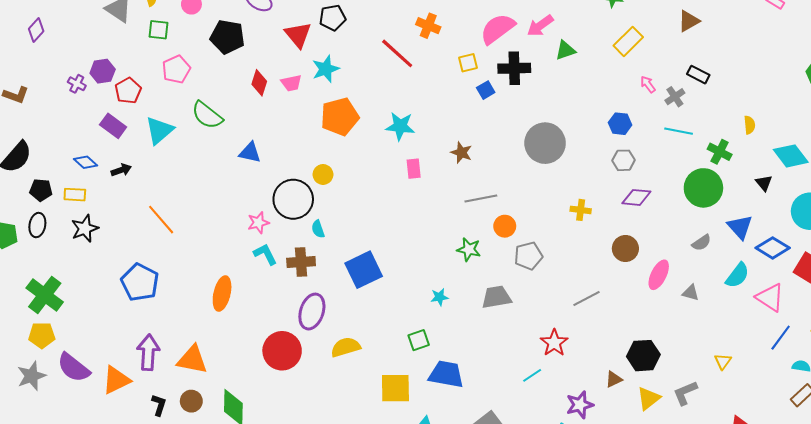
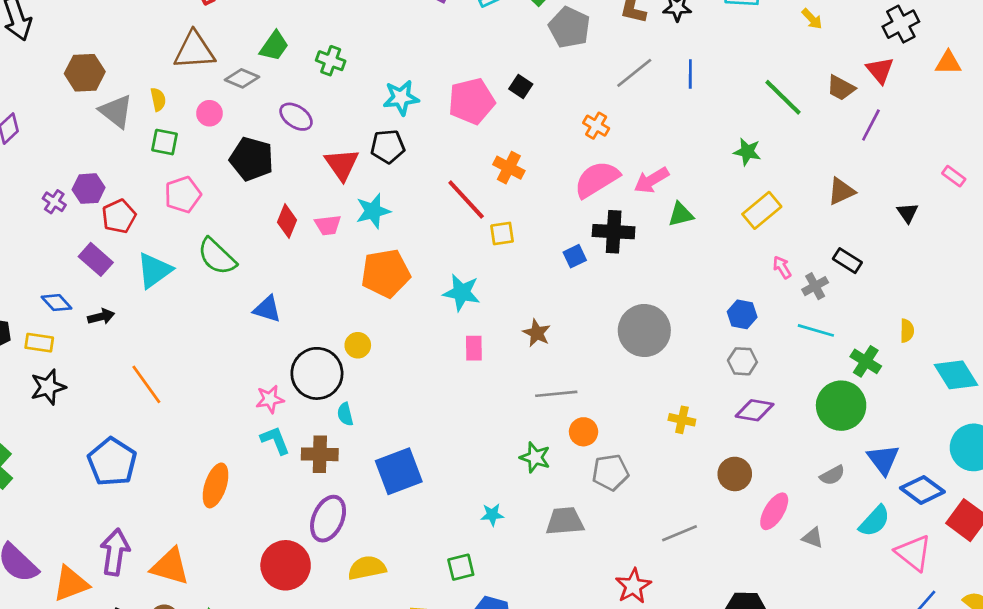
yellow square: (468, 63) -> (502, 234), moved
black triangle: (764, 183) -> (908, 213), moved

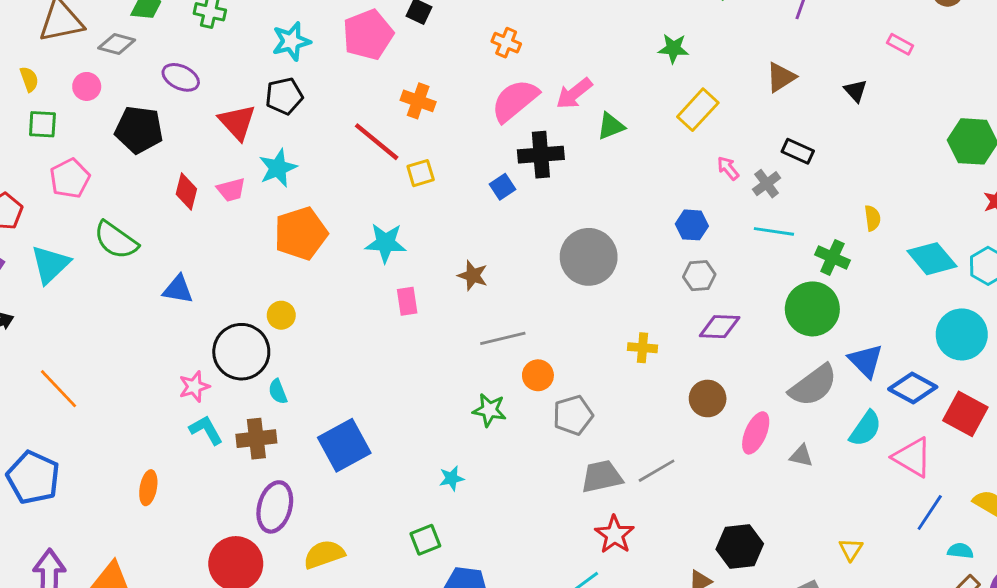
gray semicircle: (832, 475) -> (813, 385), size x1.8
orange ellipse: (216, 485) -> (148, 488), size x0.7
gray trapezoid: (565, 521) -> (602, 477), moved

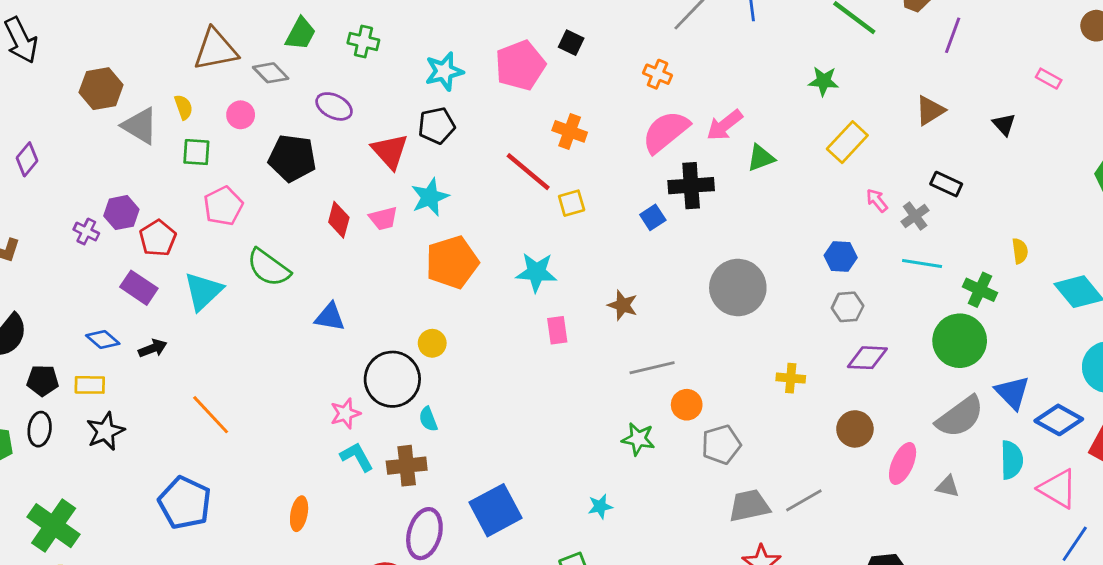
gray diamond: (117, 44) -> (271, 73), turned 30
cyan semicircle: (865, 429) -> (1012, 460), turned -36
blue square: (344, 445) -> (495, 510), moved

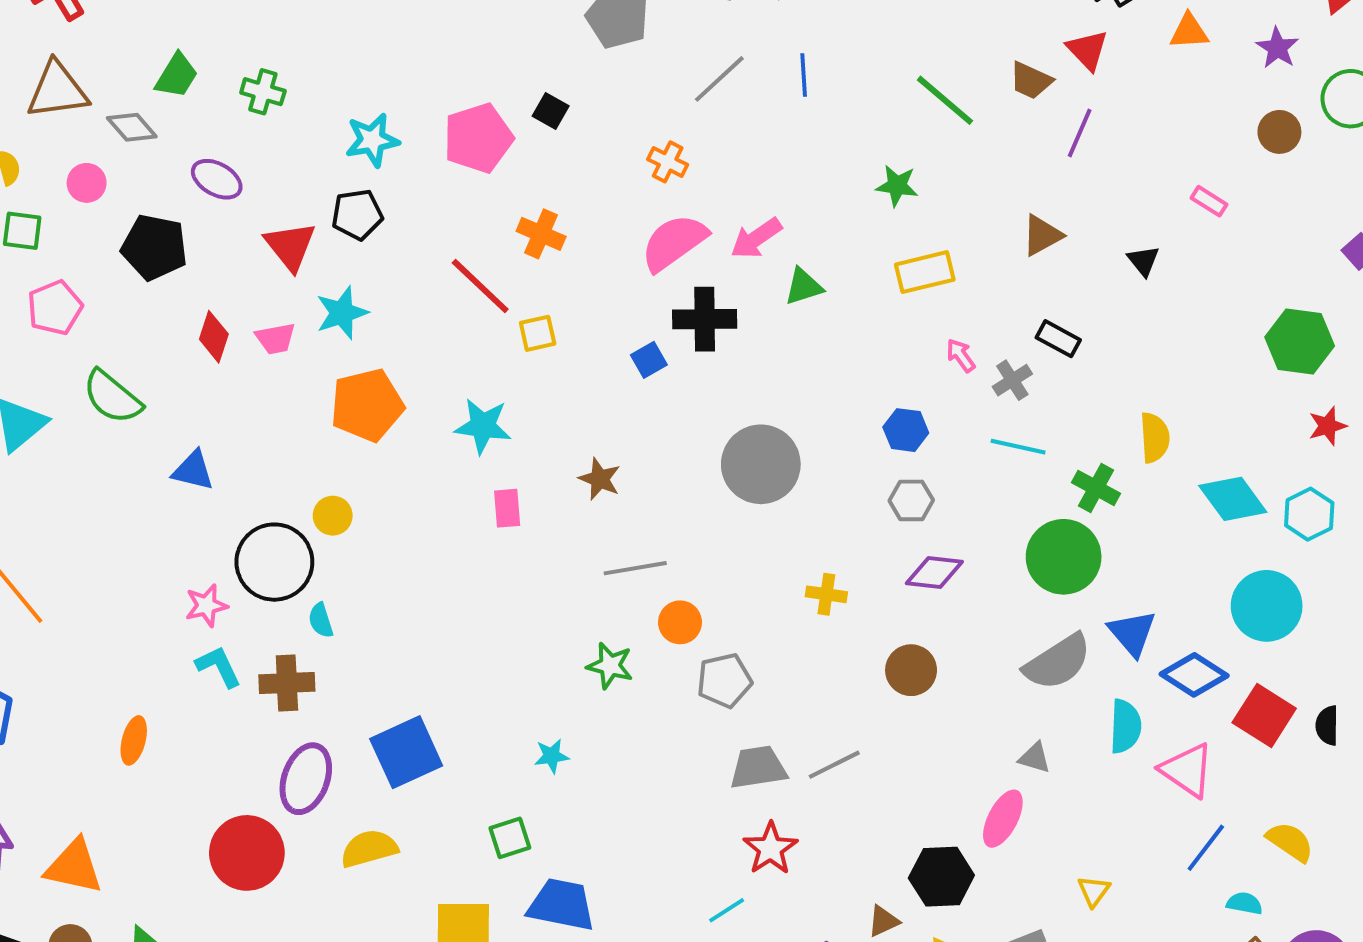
yellow rectangle: (847, 142) -> (925, 272), turned 30
yellow semicircle: (1020, 251) -> (1155, 438), size x1.4
pink ellipse: (903, 463) -> (1003, 819), moved

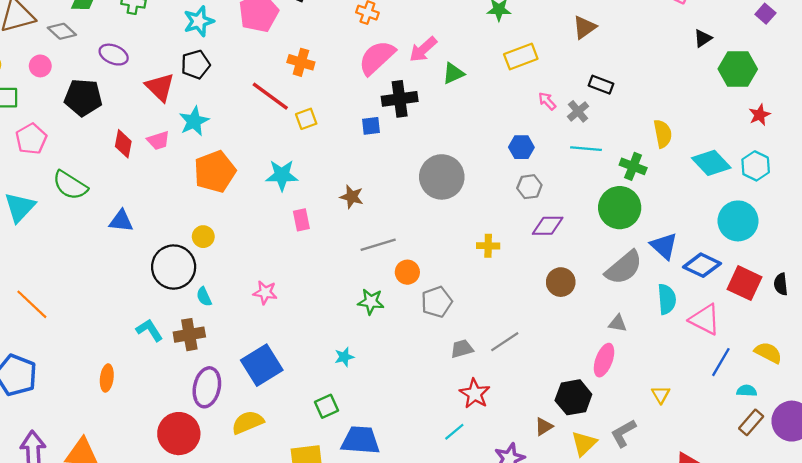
black triangle: (1143, 261) -> (703, 38), moved, turned 42
blue square: (649, 360) -> (371, 126), turned 30
pink star: (206, 606) -> (265, 292), moved, turned 30
brown circle: (911, 670) -> (561, 282), moved
gray trapezoid: (758, 767) -> (462, 349), size x0.7

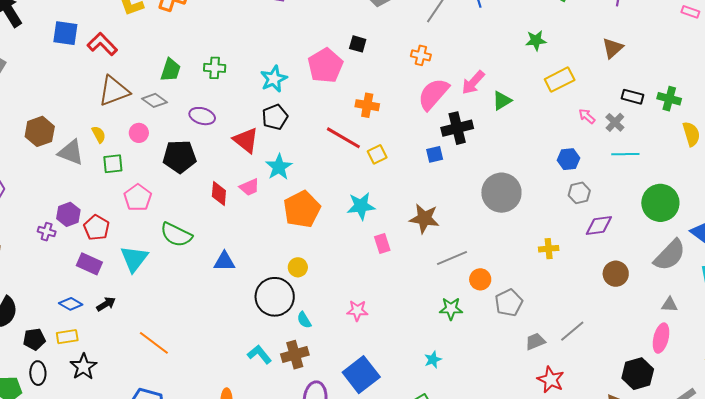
green cross: (633, 166) -> (669, 99), moved
brown star: (352, 197) -> (424, 218), size x1.4

